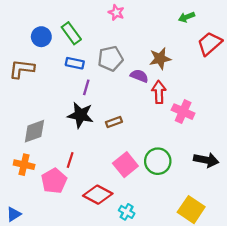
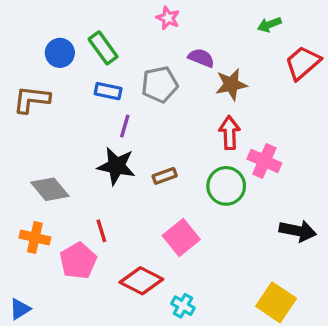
purple semicircle: (139, 76) -> (201, 58), moved
gray diamond: (34, 131) -> (50, 189), turned 70
red line: (70, 160) -> (101, 231), turned -35
green circle: (158, 161) -> (226, 186), moved

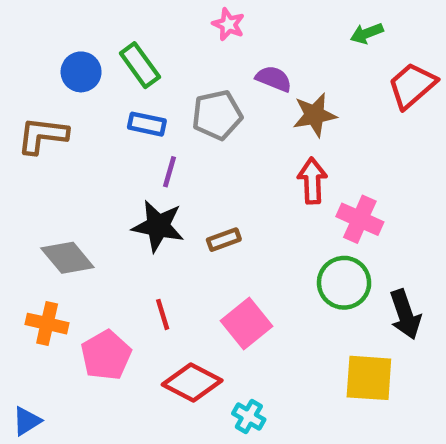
green circle: (226, 186) -> (344, 283), moved
red line: (101, 231) -> (163, 314), moved
black arrow: (298, 231) -> (405, 314), turned 60
yellow square: (276, 302) -> (369, 378), moved, turned -30

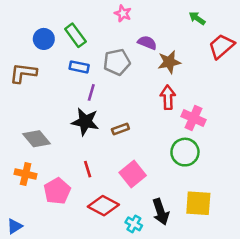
green arrow: (367, 33) -> (197, 18), turned 56
black arrow: (405, 314) -> (161, 212), moved

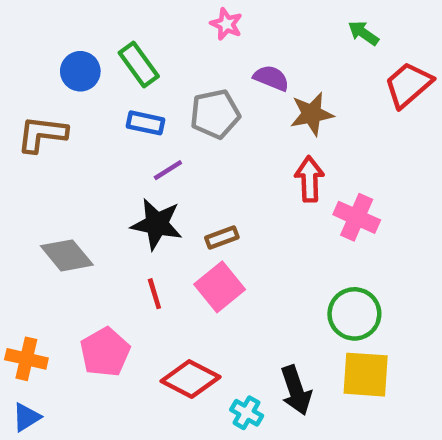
purple line: (91, 92) -> (168, 170), turned 42
green circle: (185, 152) -> (354, 314), moved
red line: (88, 169) -> (154, 294), moved
orange cross: (26, 174) -> (26, 359), moved
pink square: (133, 174) -> (220, 287), moved

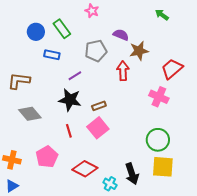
pink star: (226, 24) -> (92, 11), moved
red trapezoid: (408, 85) -> (172, 69), moved
blue rectangle: (145, 123) -> (52, 55), moved
brown L-shape: (42, 134) -> (19, 81), moved
red arrow: (309, 179) -> (123, 71), moved

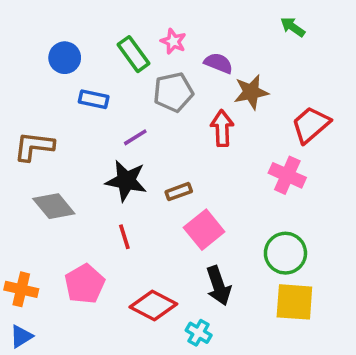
pink star: (92, 11) -> (173, 41), moved
green rectangle: (62, 29) -> (133, 54), moved
pink square: (98, 128) -> (204, 230), moved
black arrow: (132, 174) -> (218, 286), moved

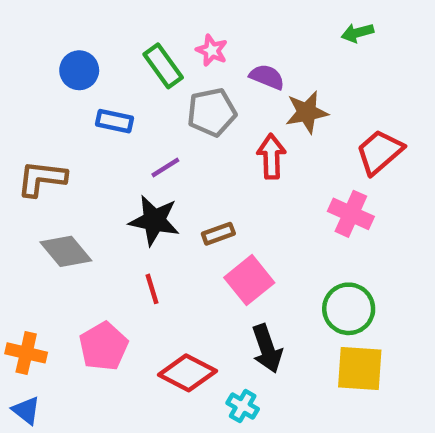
green arrow: (293, 27) -> (357, 33), turned -50
blue triangle: (21, 336) -> (26, 410), turned -50

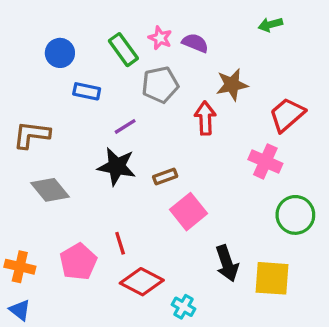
purple semicircle: (267, 77) -> (195, 43), moved
red line: (152, 289) -> (120, 243), moved
green circle: (349, 309) -> (295, 215), moved
black arrow: (267, 349) -> (227, 263), moved

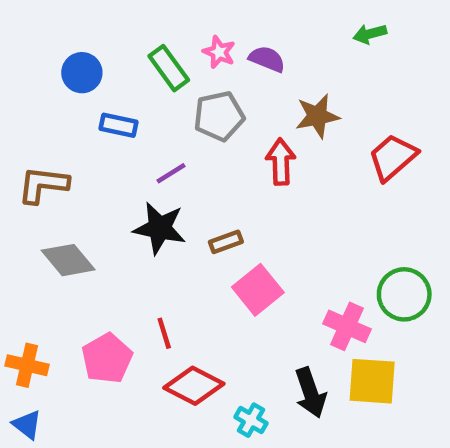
pink cross: (265, 161) -> (347, 326), moved
black arrow: (227, 263) -> (310, 393), moved

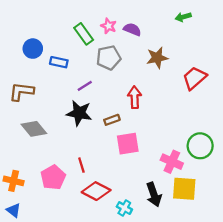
blue circle: (82, 73) -> (33, 49), moved
red arrow: (281, 162) -> (135, 97), moved
pink square: (258, 290) -> (128, 144), turned 30

